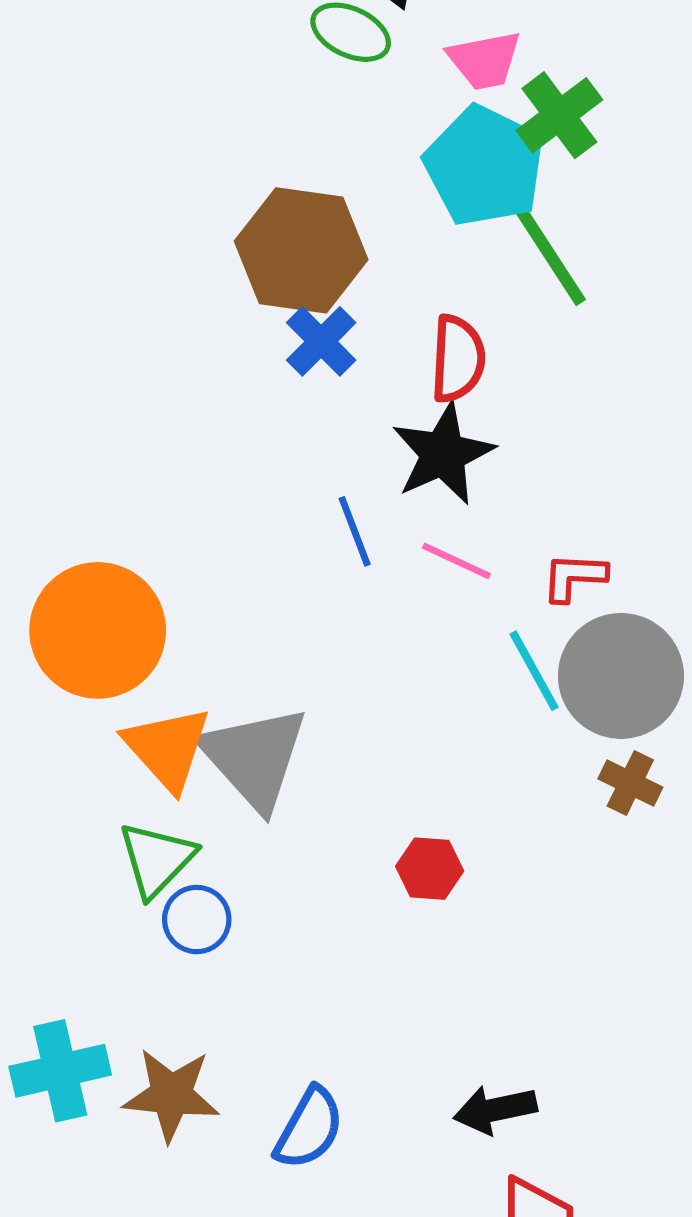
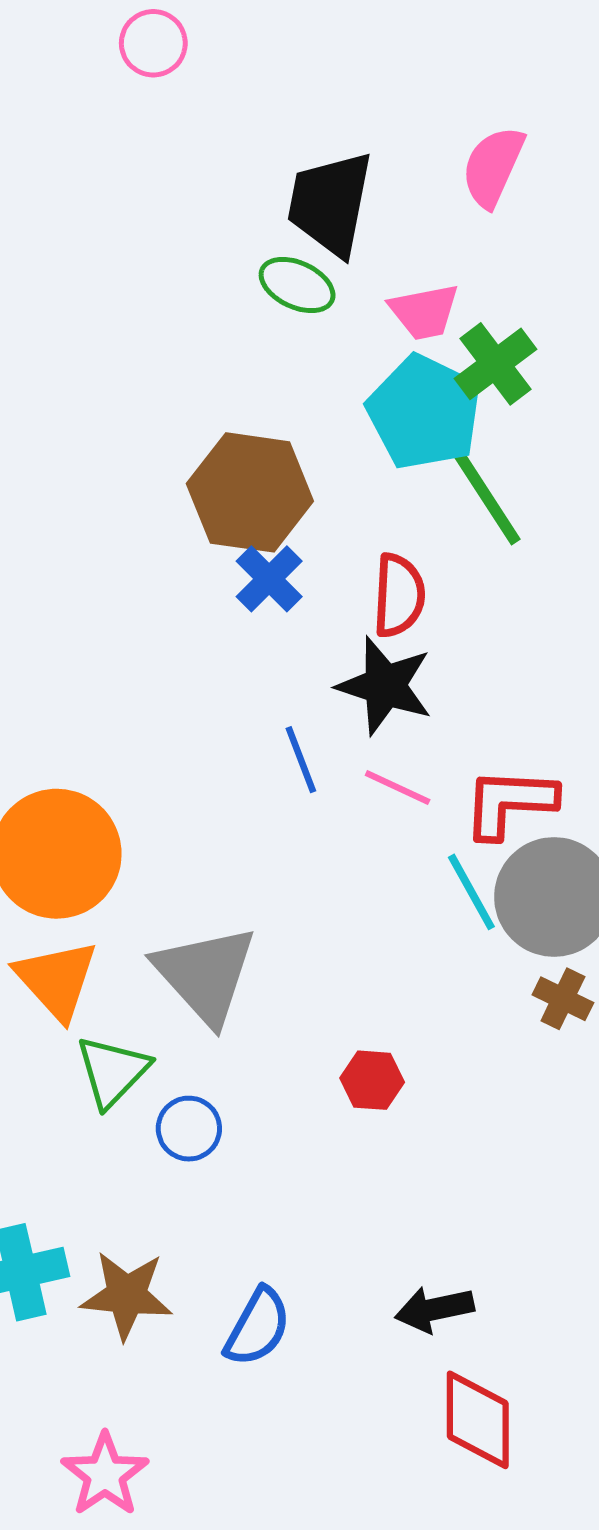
black star: (443, 454) -> (385, 686), turned -30
red L-shape: (574, 577) -> (510, 803), size x1.5
orange triangle: (167, 748) -> (57, 980), moved
blue circle: (197, 920) -> (189, 1129), moved

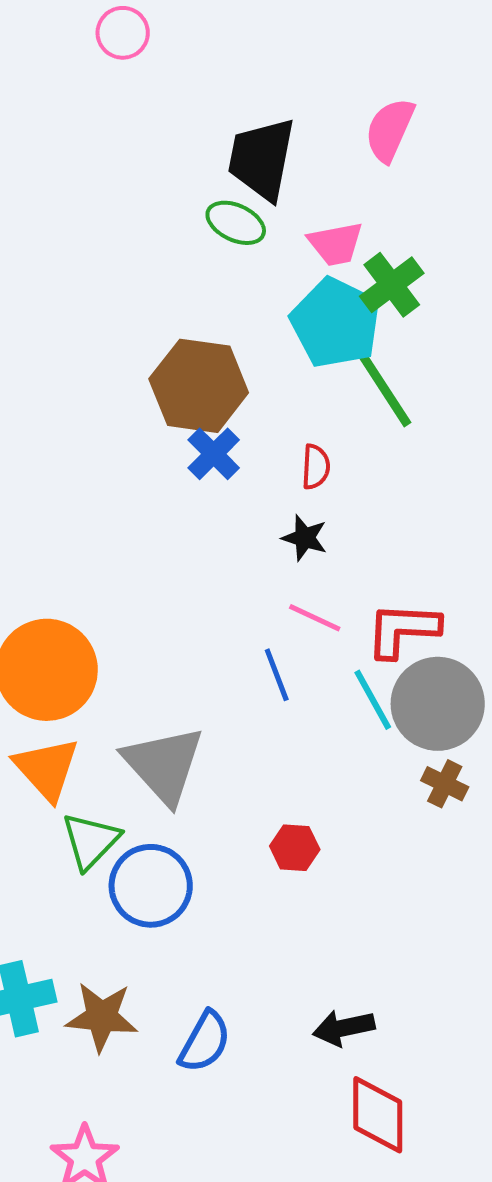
red semicircle: (399, 595) -> (316, 467), size x0.7
black star: (385, 686) -> (305, 538), size x0.6
blue line: (301, 760) -> (277, 675), moved
blue circle: (189, 1129) -> (151, 886), size x1.6

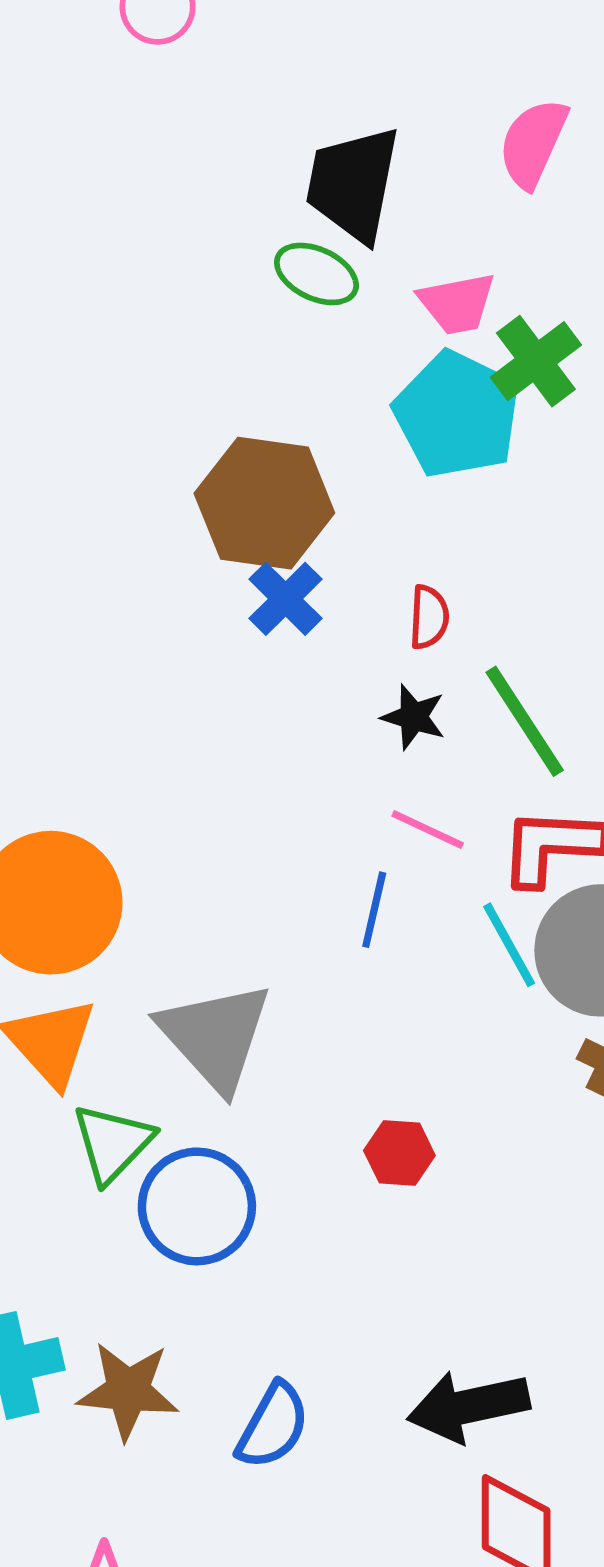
green line: (384, 388) -> (525, 721), moved
blue line: (277, 675) -> (374, 910), turned 34
black arrow: (344, 1028) -> (468, 1406), size x1.4

